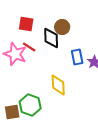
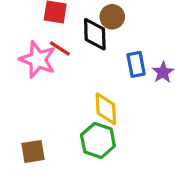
green hexagon: (30, 105) -> (98, 140), moved

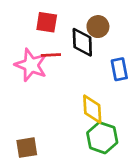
red line: (60, 48) -> (51, 55), turned -36
green hexagon: (98, 140) -> (102, 138), moved

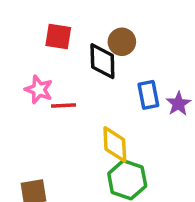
red line: (51, 55) -> (64, 105), moved
pink star: (31, 65) -> (39, 90), size x0.7

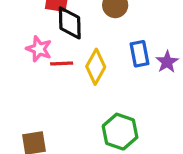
black diamond: (102, 61) -> (70, 23), moved
yellow diamond: (115, 144) -> (96, 67), moved, turned 32

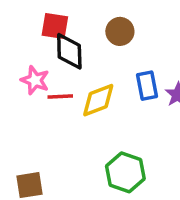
yellow diamond: (96, 67) -> (98, 100), turned 40

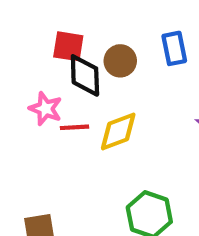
brown circle: (120, 31) -> (120, 61), moved
blue rectangle: (147, 86) -> (174, 48), moved

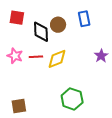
red square: (68, 46) -> (17, 18), moved
pink star: (45, 109) -> (15, 56), moved

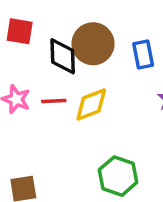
blue rectangle: (84, 19) -> (143, 55), moved
brown circle: (58, 25) -> (93, 44), size x1.5

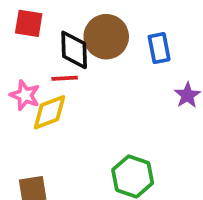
red line: (54, 101) -> (65, 78), moved
yellow diamond: (91, 105) -> (50, 112), moved

